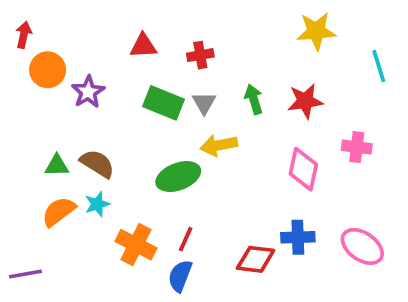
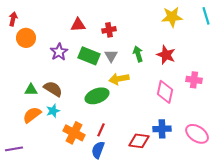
cyan line: (379, 66) -> (206, 16), moved
purple star: (88, 92) -> (59, 52), moved
red star: (305, 101) -> (166, 55), turned 30

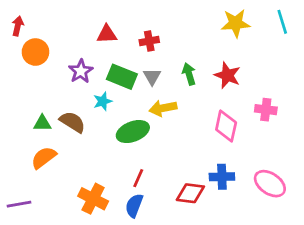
cyan star: (53, 111) -> (103, 101), moved
orange cross: (74, 133) -> (93, 199), moved

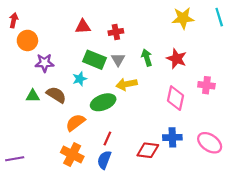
purple star: (81, 71) -> (44, 63), moved, turned 30
orange semicircle: (44, 158) -> (75, 123), moved

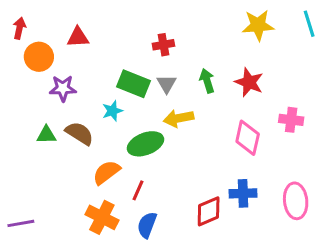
red triangle: (83, 27) -> (78, 37), moved
red line: (107, 139) -> (138, 190), moved
pink ellipse: (210, 143) -> (296, 201), turned 50
red diamond: (148, 150) -> (209, 211), turned -30

